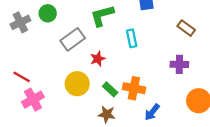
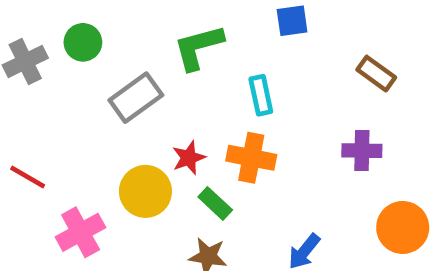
red star: (98, 59) -> (189, 158), moved
orange cross: (134, 88) -> (251, 158), moved
pink cross: (33, 100) -> (81, 232), moved

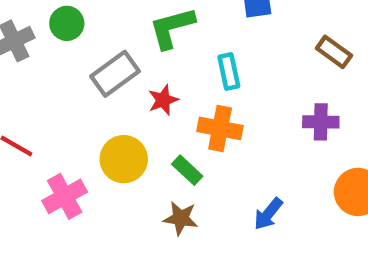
red star: (189, 158) -> (163, 100), moved

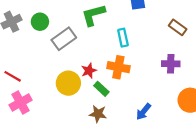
green circle: (67, 23) -> (40, 22), moved
red star: (163, 100) -> (89, 71), moved
pink cross: (65, 196) -> (21, 102), moved

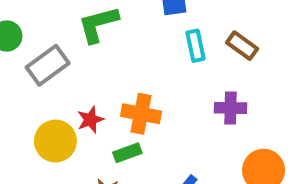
cyan rectangle: (123, 38) -> (195, 46), moved
green rectangle: (101, 89) -> (127, 153), moved, turned -63

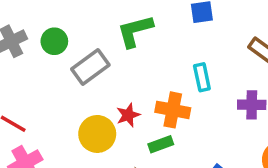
cyan rectangle: (195, 46) -> (202, 77), moved

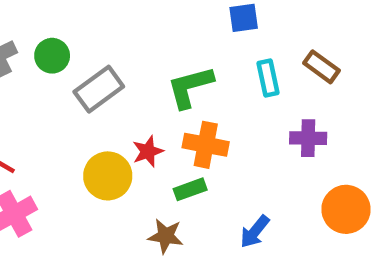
green L-shape: (135, 31) -> (190, 87), moved
cyan rectangle: (202, 77) -> (268, 78), moved

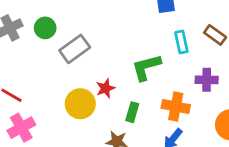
green L-shape: (190, 87) -> (146, 67), moved
orange cross: (206, 145) -> (176, 107), moved
green rectangle: (190, 189) -> (132, 112), turned -54

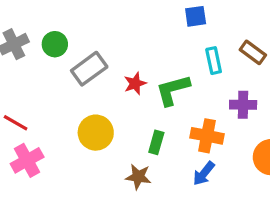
red star: (106, 88) -> (135, 83), moved

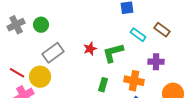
cyan rectangle: (214, 61) -> (138, 35), turned -42
gray rectangle: (89, 69) -> (53, 53), moved
yellow circle: (96, 133) -> (40, 77), moved

